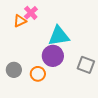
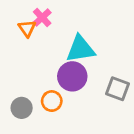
orange triangle: (20, 21) -> (27, 28), turned -40
gray circle: (14, 70) -> (22, 108), moved

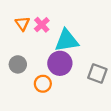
pink cross: (42, 17) -> (42, 25), moved
gray circle: (22, 108) -> (18, 64), moved

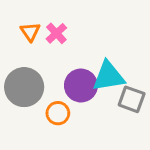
cyan triangle: (67, 41) -> (109, 76), moved
gray circle: (18, 64) -> (24, 87), size x1.6

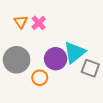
cyan triangle: (109, 76) -> (75, 52), turned -30

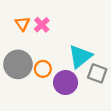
purple circle: (56, 59) -> (66, 83), moved
orange circle: (40, 78) -> (43, 69), moved

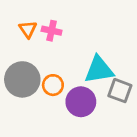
pink cross: (42, 25) -> (52, 31), turned -35
cyan triangle: (80, 56) -> (99, 70), turned 30

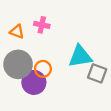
orange triangle: (28, 29) -> (17, 32), moved, turned -35
purple circle: (81, 102) -> (34, 82), moved

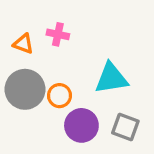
gray square: (97, 73) -> (125, 127), moved
purple circle: (34, 82) -> (81, 125), moved

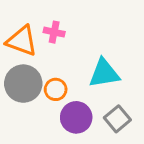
orange triangle: (23, 44) -> (22, 41), size x1.6
gray square: (125, 127) -> (117, 119), turned 30

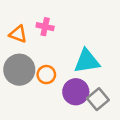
orange triangle: (22, 41) -> (18, 34), size x0.7
purple circle: (76, 117) -> (76, 92), moved

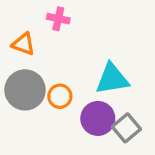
pink cross: (45, 27) -> (58, 19), moved

